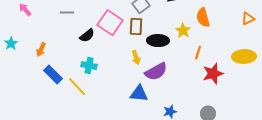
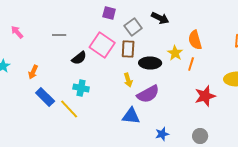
orange line: (198, 53) -> (191, 64), moved

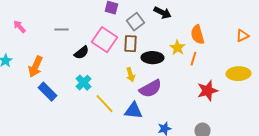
orange arrow: (33, 72) -> (35, 67), size x1.5
cyan cross: (81, 88) -> (83, 83), turned 35
yellow line: (69, 109) -> (104, 104), moved

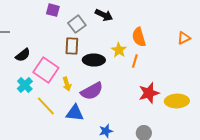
pink square: (104, 40) -> (46, 70), moved
yellow ellipse: (238, 74) -> (177, 101), moved
yellow arrow: (130, 75) -> (67, 84), moved

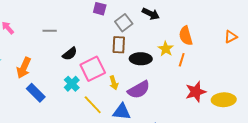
pink square: (46, 70) -> (93, 69), turned 30

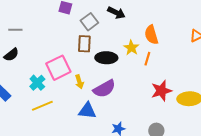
black semicircle: (70, 54) -> (11, 55), moved
yellow line: (93, 105) -> (42, 106), moved, turned -70

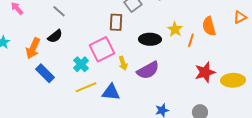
gray line: (15, 30) -> (59, 11), turned 40
orange semicircle: (151, 35) -> (209, 26), moved
brown rectangle: (84, 44) -> (116, 22), moved
blue triangle: (87, 111) -> (111, 92), moved

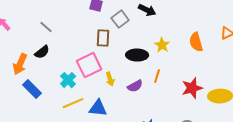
orange line: (191, 40) -> (157, 76), moved
purple semicircle: (148, 70) -> (135, 86), size x0.7

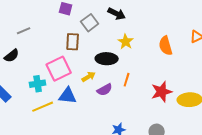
gray line: (46, 27) -> (24, 31), moved, turned -64
yellow star: (162, 45) -> (126, 42), moved
yellow arrow: (110, 79) -> (89, 77), moved, turned -104
cyan cross: (68, 80) -> (38, 84), turned 35
blue triangle: (98, 108) -> (68, 96), moved

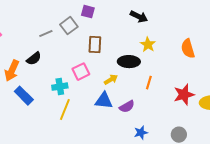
gray square: (90, 23) -> (69, 26), moved
pink square: (59, 69) -> (81, 72), size x0.7
purple semicircle: (105, 90) -> (127, 107), moved
blue triangle: (68, 96) -> (104, 101), moved
yellow line: (43, 107) -> (65, 110), turned -45

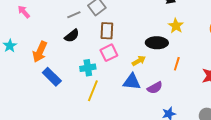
brown rectangle: (95, 45) -> (107, 31), moved
black semicircle: (34, 59) -> (72, 36), moved

